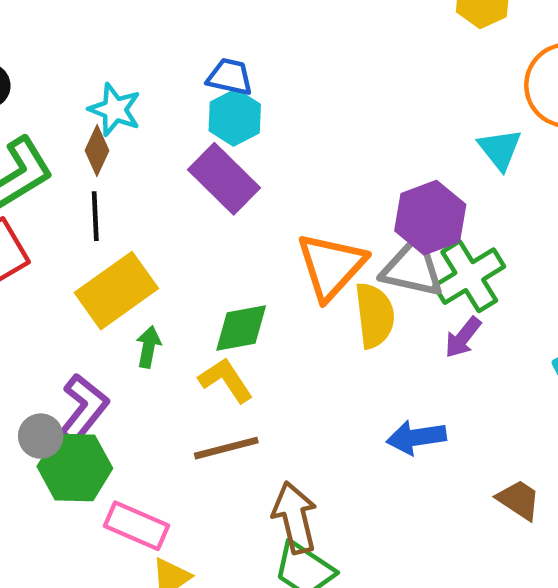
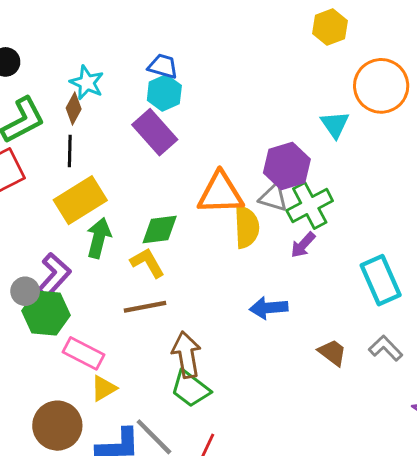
orange triangle: (331, 266) -> (221, 193), turned 42
gray triangle: (413, 268) -> (273, 198), size x0.7
green arrow: (148, 347) -> (99, 238), size x1.5

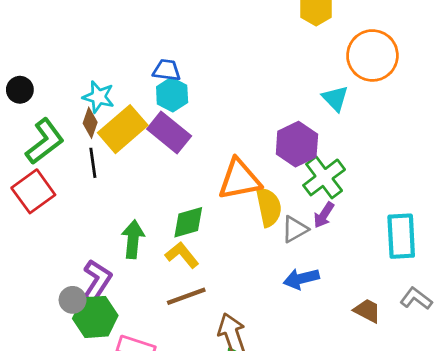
gray triangle: (273, 198) -> (295, 229), moved, turned -36
yellow rectangle: (80, 200) -> (123, 129), moved
cyan rectangle: (381, 280) -> (401, 236), turned 30

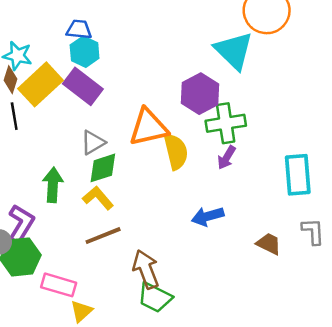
cyan triangle: (335, 98) -> (234, 51), size x1.6
green cross: (324, 177) -> (226, 123), turned 30
gray triangle: (295, 229) -> (93, 142), moved
gray L-shape: (416, 299) -> (313, 231), turned 52

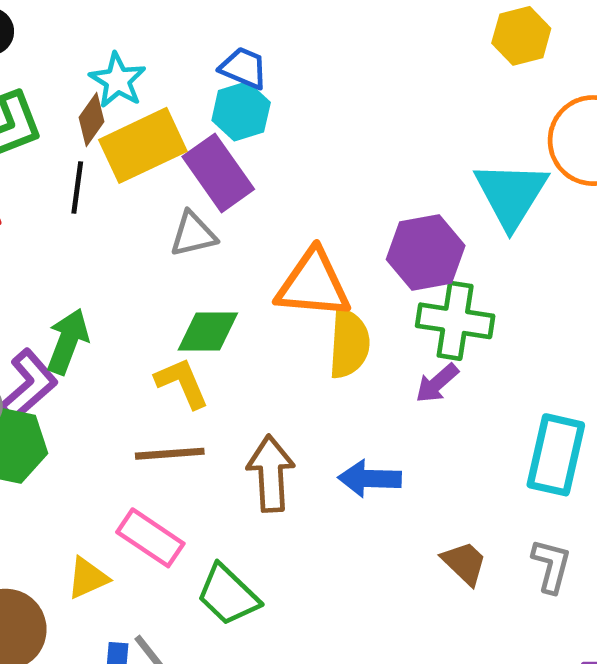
gray triangle: (93, 142) -> (193, 234), moved
green arrow: (53, 185) -> (68, 341), moved
brown arrow: (146, 269) -> (271, 474), moved
pink rectangle: (59, 285) -> (150, 538), moved

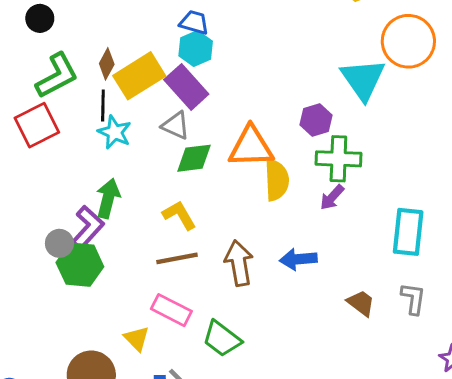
cyan star: (118, 80) -> (115, 132), moved
gray triangle: (193, 234) -> (176, 125), turned 44
purple hexagon: (426, 253) -> (316, 120), size x0.7
green diamond: (208, 332) -> (194, 158), moved
yellow triangle: (88, 578) -> (137, 339), turned -44

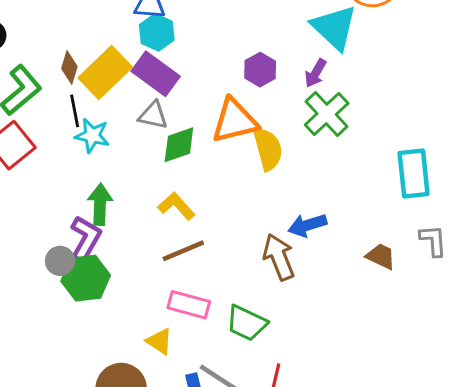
purple hexagon: (316, 120) -> (260, 70), moved
green cross: (338, 159) -> (327, 114), turned -33
purple arrow: (332, 197) -> (316, 73), moved
brown arrow: (239, 263) -> (279, 257), moved

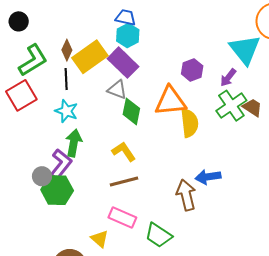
cyan star: (92, 135) -> (66, 111), moved
green diamond: (179, 145) -> (131, 111), turned -68
brown trapezoid: (381, 256) -> (252, 107), moved

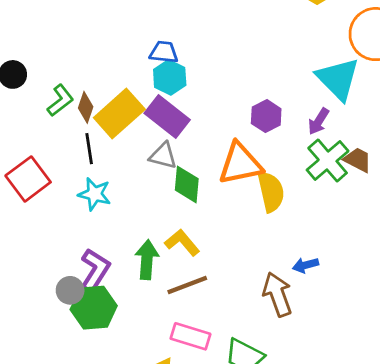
green L-shape: (33, 60) -> (60, 100), moved, size x0.7
green arrow: (74, 143) -> (147, 260), moved
blue arrow: (208, 177) -> (306, 265), size x0.7

